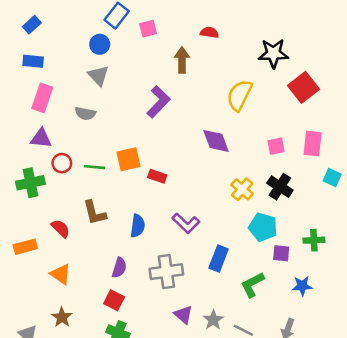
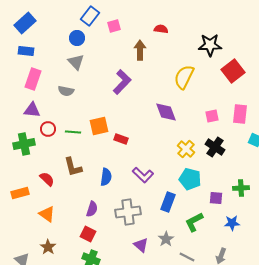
blue rectangle: (32, 25) -> (25, 23), size x1.5
cyan pentagon: (263, 227) -> (190, 179), moved
gray star: (213, 320) -> (166, 239), moved

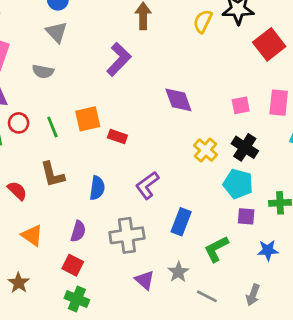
yellow semicircle: (184, 77) -> (203, 21), moved, size x0.7
green line: (73, 132) -> (52, 127), turned 63
purple L-shape: (143, 175) -> (147, 185), turned 100
cyan pentagon: (190, 179) -> (238, 184), moved
orange triangle: (47, 214) -> (32, 235), moved

